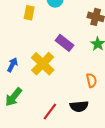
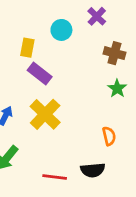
purple rectangle: (64, 43) -> (40, 73), moved
red line: (50, 112) -> (55, 177), turned 60

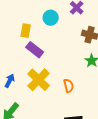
orange semicircle: (109, 136) -> (69, 86), moved

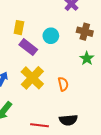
cyan circle: (51, 18) -> (51, 36), moved

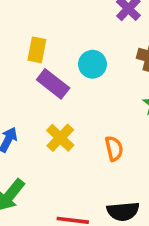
yellow cross: (32, 78) -> (60, 138), size x0.7

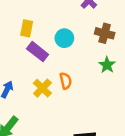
orange semicircle: (114, 149) -> (66, 81), moved

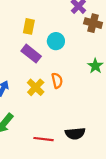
yellow rectangle: (27, 28) -> (29, 26), moved
brown cross: (105, 33) -> (93, 23), moved

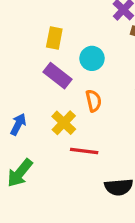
orange semicircle: (57, 81) -> (94, 101), moved
red line: (44, 139) -> (84, 151), moved

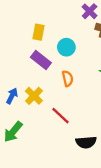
yellow cross: (64, 123) -> (34, 96), moved
red line: (84, 151) -> (61, 116), turned 36

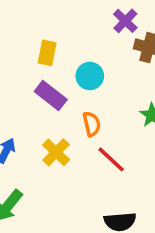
yellow cross: (34, 96) -> (56, 152), moved
red line: (61, 116) -> (111, 159), moved

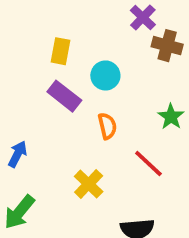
yellow cross: (56, 152) -> (89, 184), moved
red line: (111, 159) -> (148, 163), moved

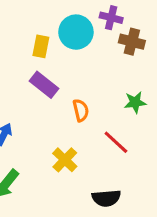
purple cross: (143, 17) -> (111, 18), turned -30
cyan circle: (105, 75) -> (76, 32), moved, size x1.4
green star: (171, 117) -> (135, 102), turned 30

